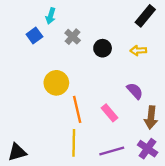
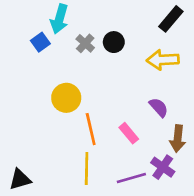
cyan arrow: (51, 16) -> (59, 19), size x1.5
black circle: (103, 48) -> (114, 42), moved
yellow arrow: (138, 51) -> (163, 60), size x1.6
purple cross: (148, 149) -> (163, 167), moved

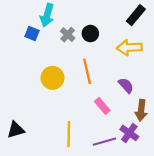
blue square: (40, 42) -> (32, 34), turned -32
orange line: (91, 129) -> (87, 71), moved
black triangle: (20, 179) -> (16, 130), moved

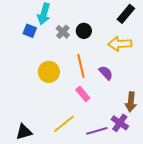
purple semicircle: (126, 85) -> (106, 73), moved
pink rectangle: (102, 106) -> (83, 94), moved
black triangle: (16, 130) -> (24, 132), moved
yellow line: (69, 134) -> (64, 124), turned 50

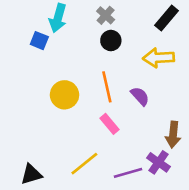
gray cross: (63, 32) -> (106, 15), moved

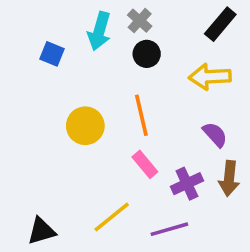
cyan arrow: (58, 18) -> (99, 31), moved
purple semicircle: (140, 96) -> (215, 135), moved
purple cross: (159, 162) -> (187, 184), moved, turned 30

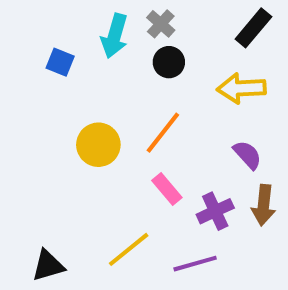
orange line: (141, 115) -> (163, 133), turned 51

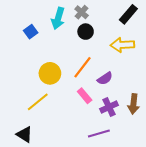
blue square: (60, 62) -> (31, 32), turned 32
purple semicircle: (247, 155) -> (105, 78), moved, turned 98
yellow line: (129, 249) -> (38, 102), moved
black triangle: (48, 266) -> (24, 134), turned 48

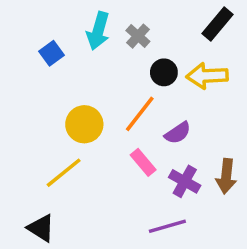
gray cross: (82, 12) -> (138, 36), moved
black circle: (86, 32) -> (164, 72), moved
purple cross: (109, 107) -> (185, 181), turned -36

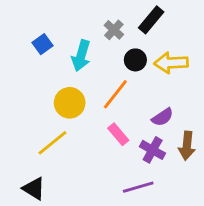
black rectangle: (218, 24) -> (151, 20), moved
cyan arrow: (98, 31) -> (81, 56), moved
purple semicircle: (178, 133) -> (163, 117), moved

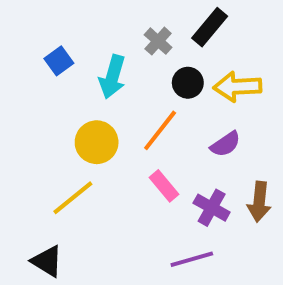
purple semicircle: (163, 117) -> (225, 144), moved

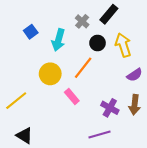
yellow arrow: (237, 87) -> (123, 45), turned 75
purple semicircle: (225, 144) -> (135, 75), moved
pink rectangle: (164, 186) -> (72, 96), moved
yellow line: (73, 198) -> (16, 101), moved

